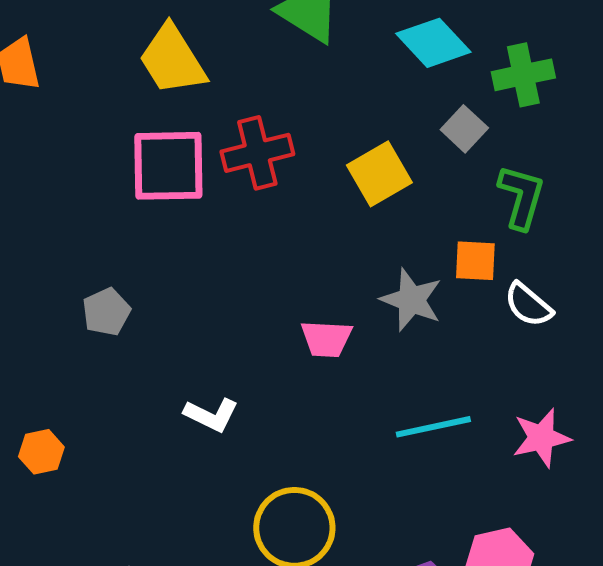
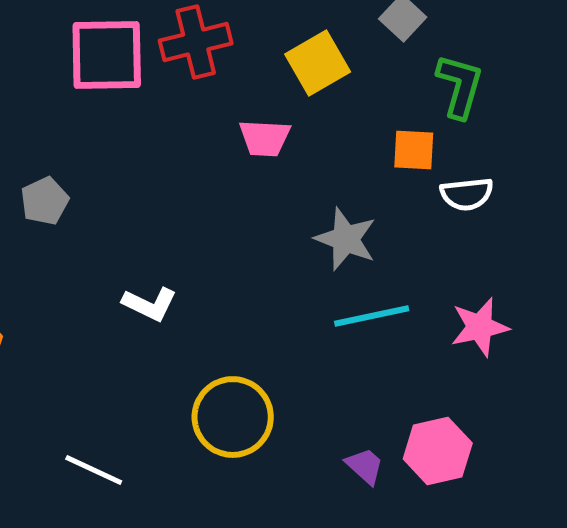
gray star: (411, 300) -> (346, 239), moved
white semicircle: (528, 305) -> (467, 194), turned -46
pink trapezoid: (326, 339) -> (265, 138), moved

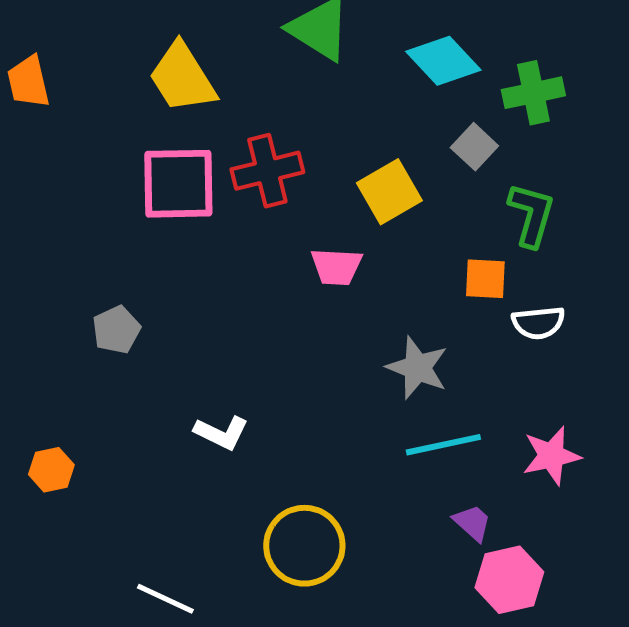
purple trapezoid: (365, 466) -> (472, 523), moved

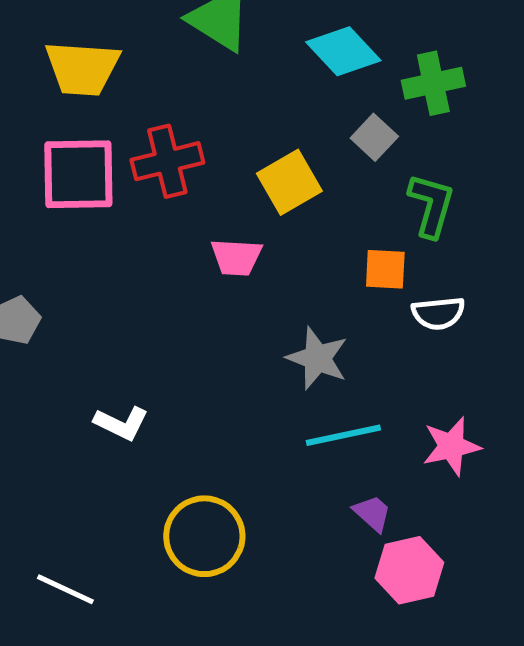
yellow trapezoid: (182, 78) -> (82, 68), turned -54

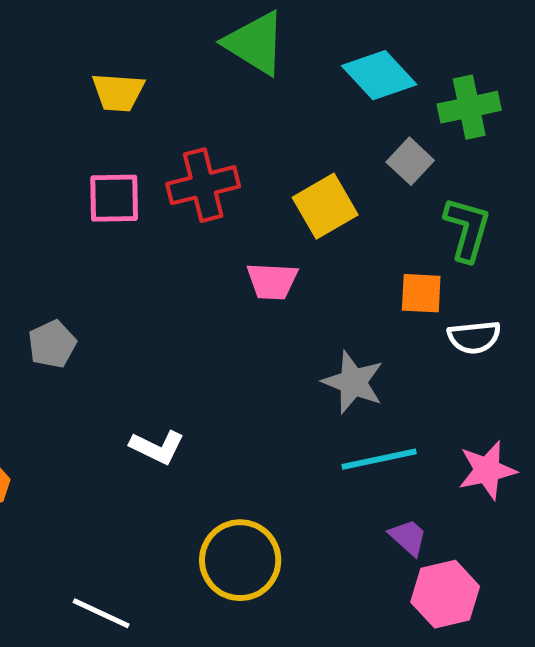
yellow trapezoid: (82, 68) -> (118, 92), size x0.7
pink square: (78, 174) -> (114, 198), size x0.7

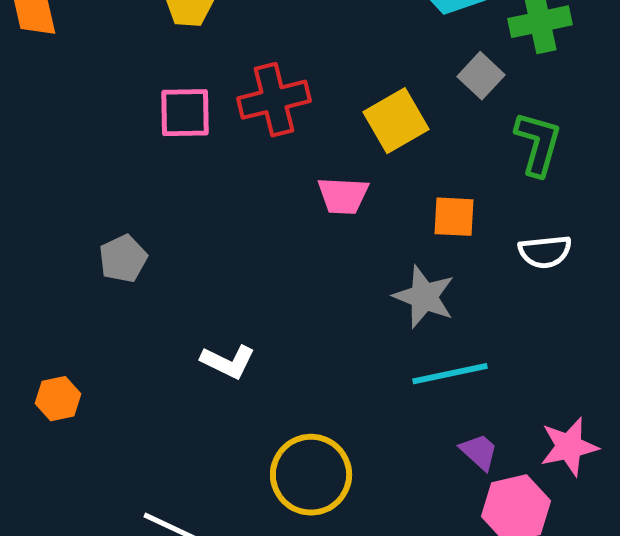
orange square: (421, 293) -> (454, 217), moved
pink star: (487, 470) -> (569, 447), moved

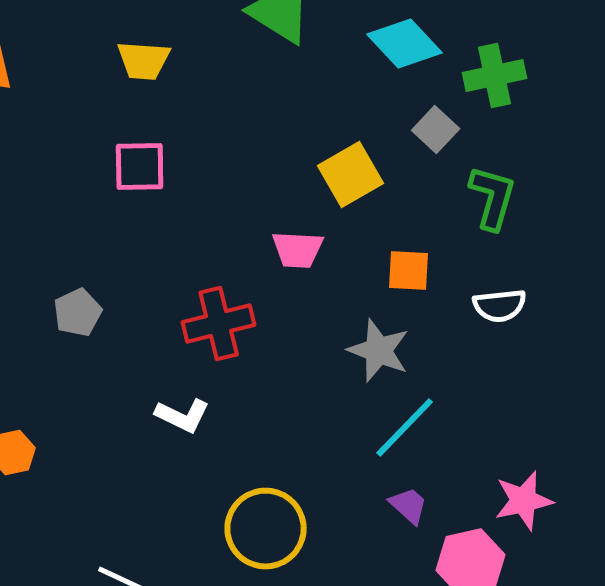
red cross: (274, 100) -> (219, 324), moved
cyan line: (450, 374) -> (405, 428), turned -34
purple trapezoid: (479, 452) -> (409, 506), moved

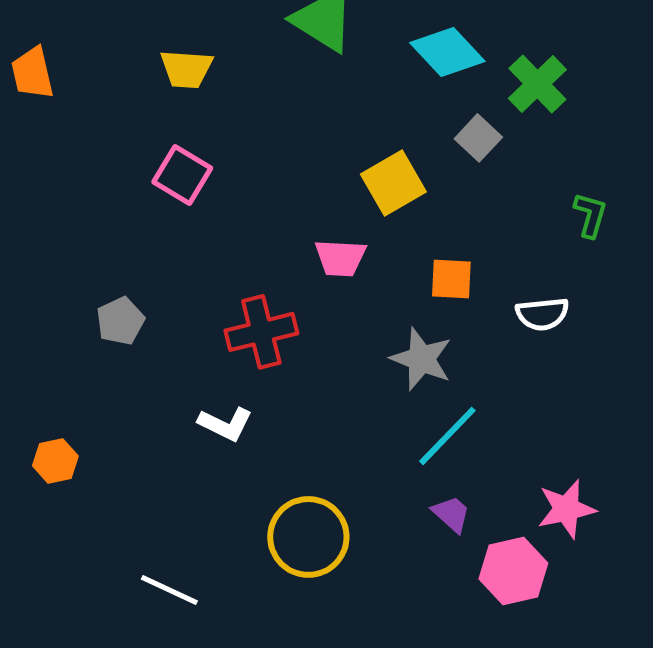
green cross: (495, 76) -> (537, 84), turned -32
pink square: (140, 166) -> (182, 175), turned 32
green L-shape: (493, 198) -> (590, 215), moved, size x0.7

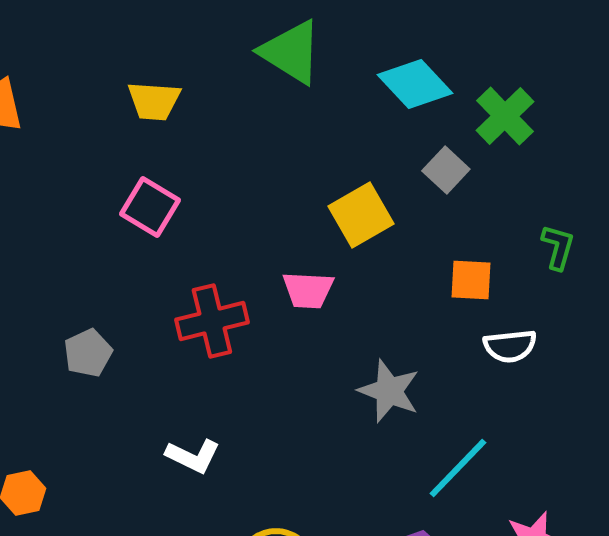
orange square: (451, 279) -> (471, 280), moved
red cross: (261, 332) -> (212, 321), moved
cyan line: (447, 436) -> (458, 468), moved

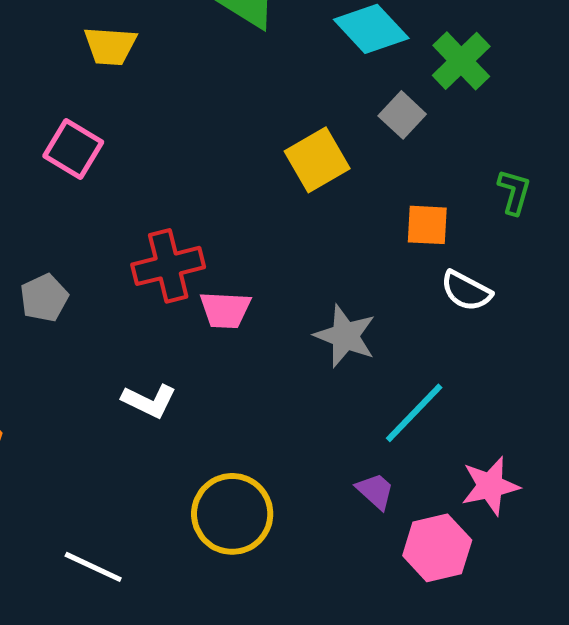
pink square: (150, 207) -> (73, 149), moved
pink trapezoid: (308, 290) -> (225, 310), moved
white semicircle: (510, 346) -> (466, 291), turned 34

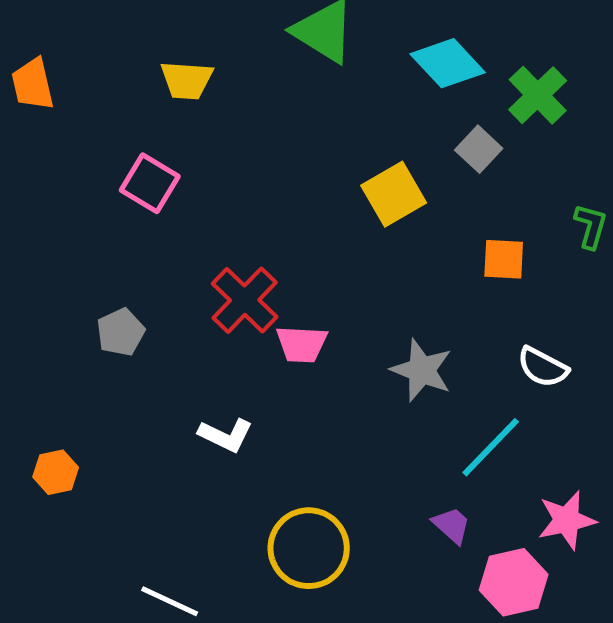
red cross: (168, 266) -> (245, 300), turned -32
white semicircle: (466, 291) -> (543, 367), moved

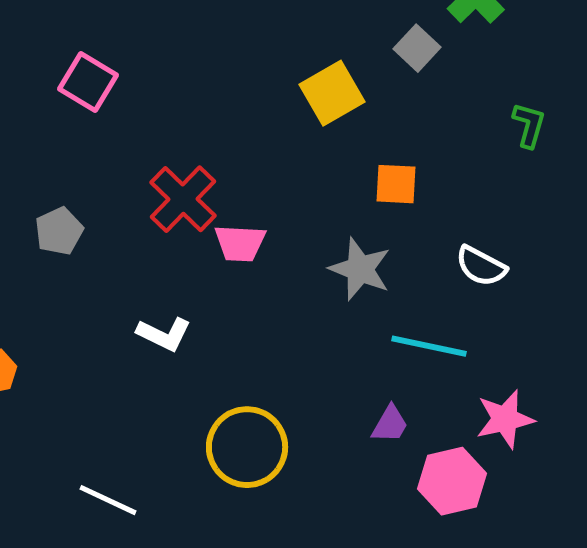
orange square: (504, 259) -> (396, 184), moved
cyan line: (491, 447) -> (429, 346), turned 58
purple trapezoid: (452, 525) -> (390, 424), turned 78

